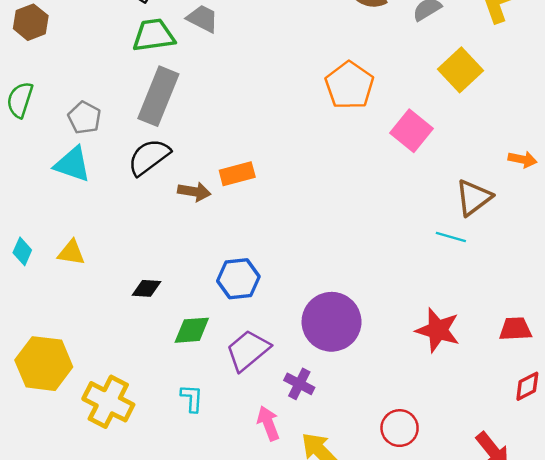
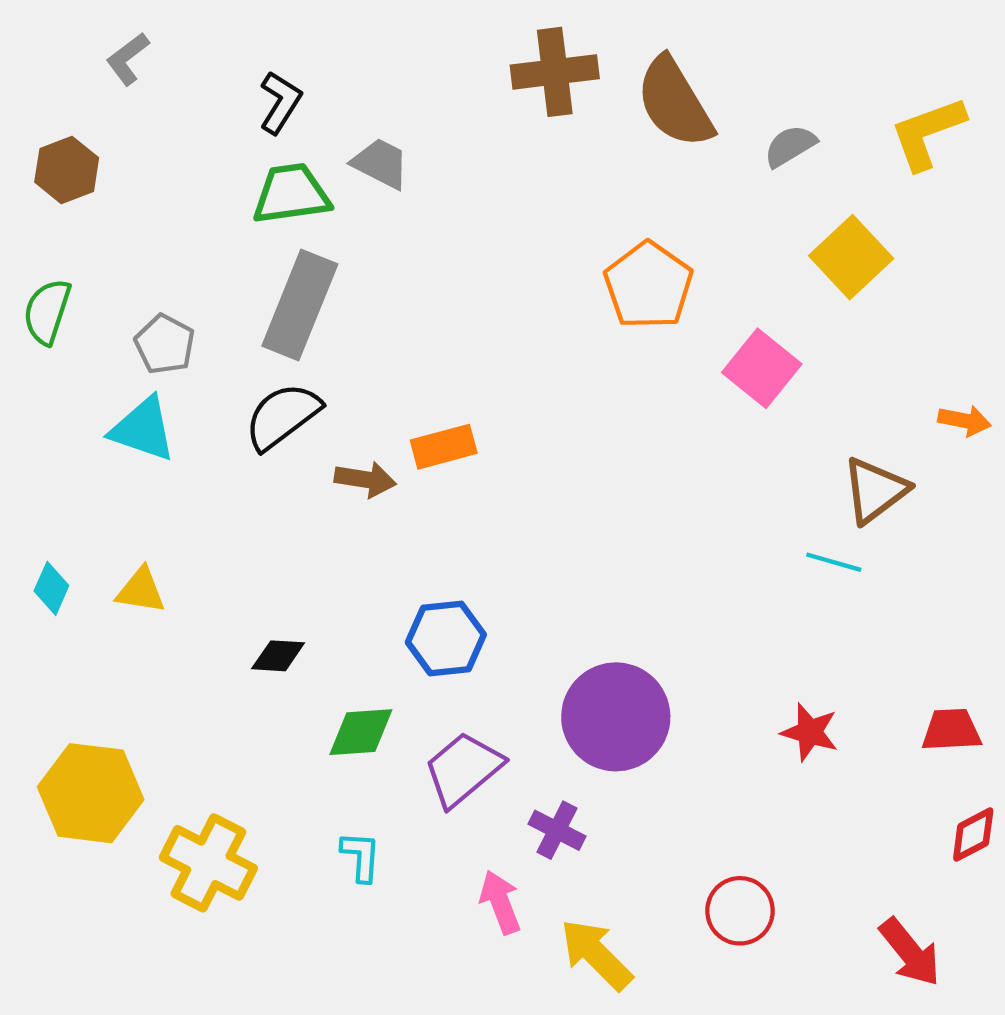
red star: (438, 330) -> (810, 732), size x0.7

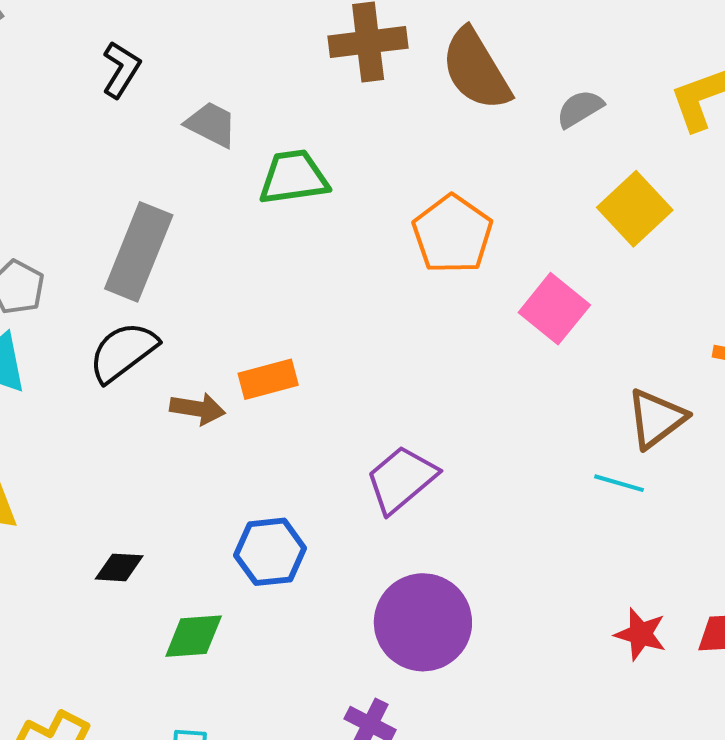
green trapezoid: (291, 194) -> (294, 177), moved
red star: (810, 732) -> (641, 634), moved
purple trapezoid: (463, 769) -> (401, 479), moved

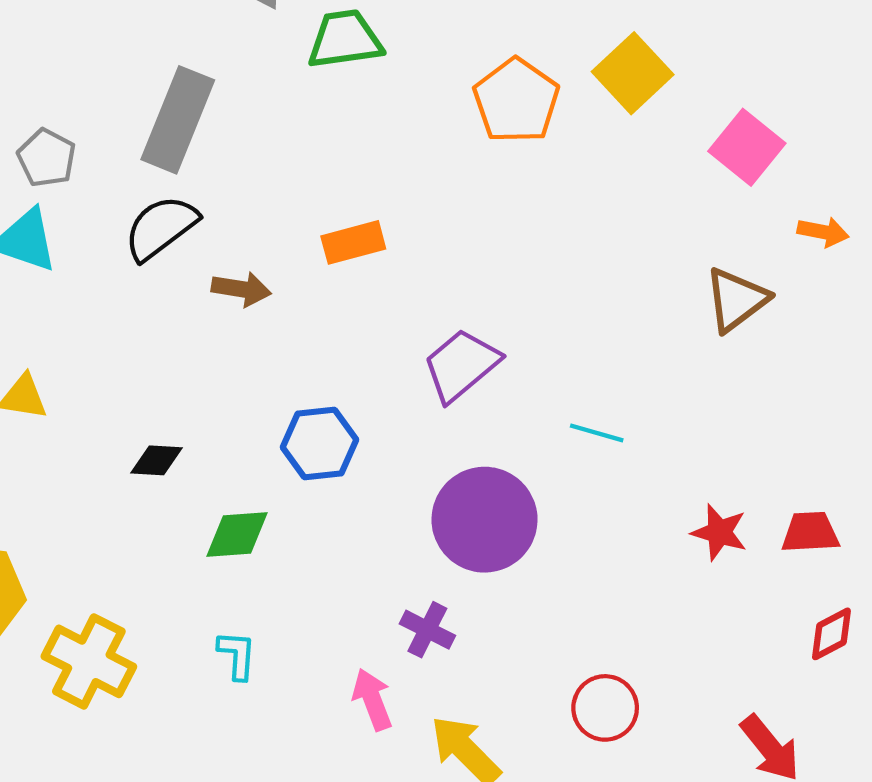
yellow square: (635, 209) -> (633, 73), moved
pink square: (554, 309) -> (747, 147), moved
orange rectangle: (268, 379) -> (353, 242), moved
cyan line: (619, 483) -> (597, 433), moved

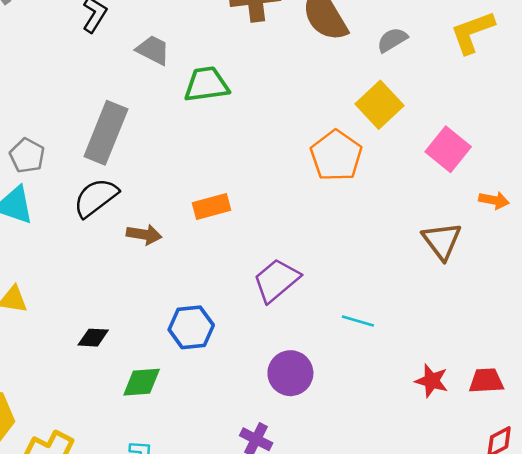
orange pentagon: (516, 101) -> (336, 156), moved
brown triangle: (736, 300) -> (442, 241), turned -30
purple circle: (485, 520) -> (290, 373), size x0.7

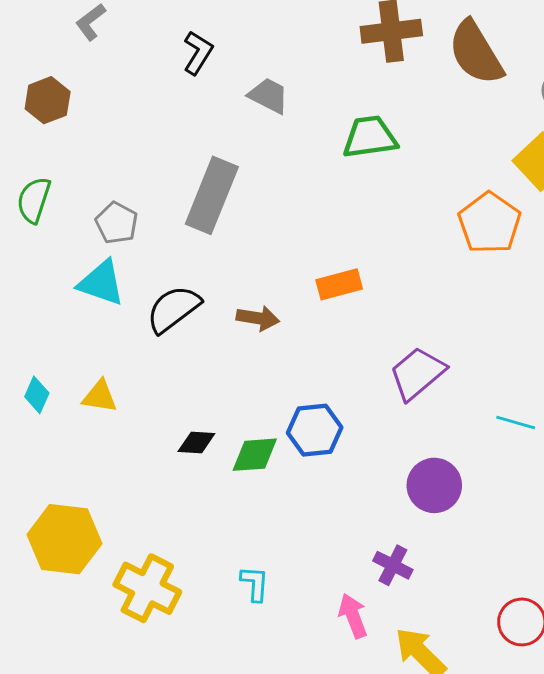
green trapezoid: (206, 84) -> (370, 137), moved
black semicircle: (96, 198) -> (173, 309), moved
green diamond: (142, 382) -> (255, 455), moved

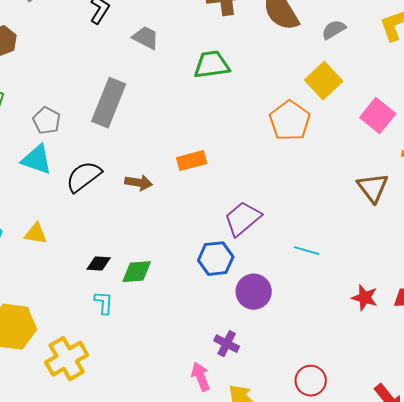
blue hexagon: (315, 430) -> (216, 259), moved
cyan L-shape: (255, 584) -> (104, 303), moved
yellow cross: (147, 588) -> (67, 359), turned 33

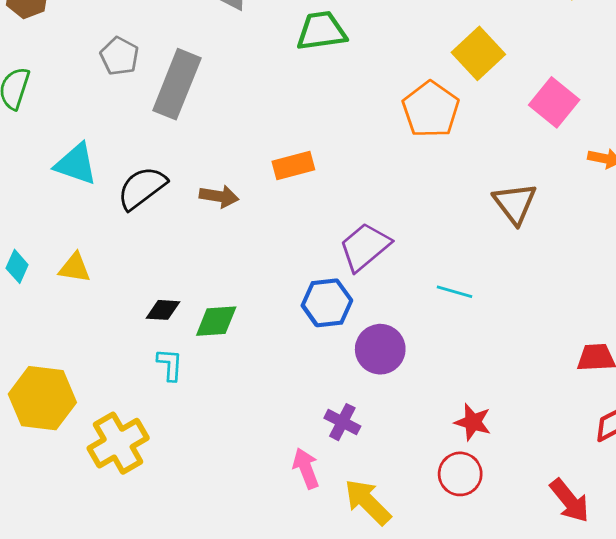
gray pentagon: (47, 121) -> (119, 56), moved
brown triangle: (373, 188) -> (515, 203), moved
red star: (365, 298) -> (473, 422), moved

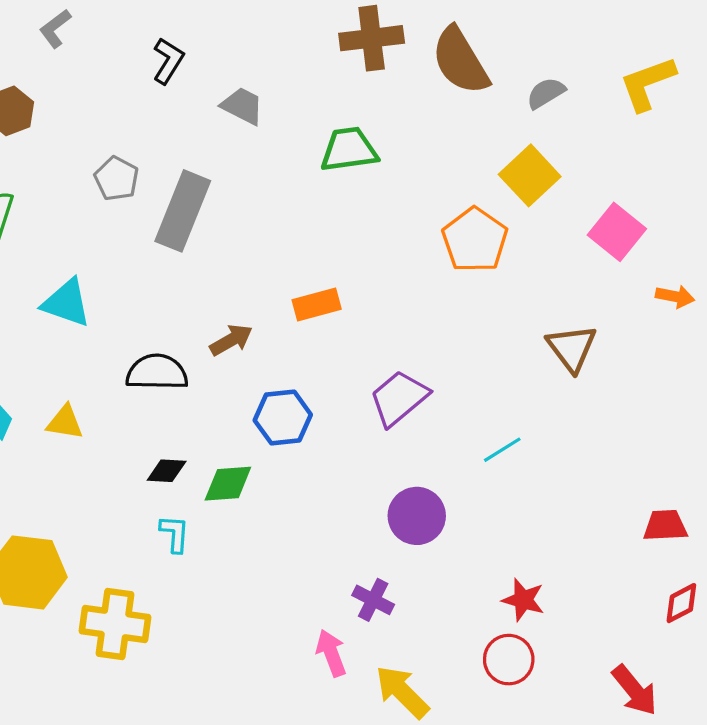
black semicircle: (142, 188) -> (157, 372), moved, turned 38
brown arrow: (219, 196) -> (231, 340), turned -39
cyan line: (455, 292) -> (502, 450), turned -48
blue hexagon: (327, 303) -> (283, 417), moved
yellow cross: (118, 443) -> (115, 624), turned 38

